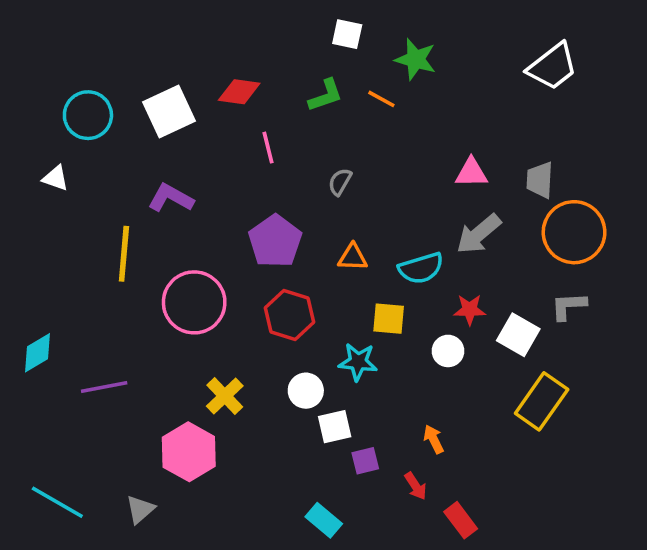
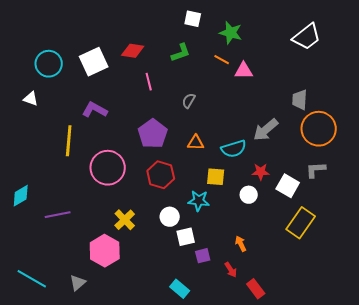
orange line: (381, 99) -> (222, 60), moved
pink triangle: (471, 173) -> (244, 71), moved

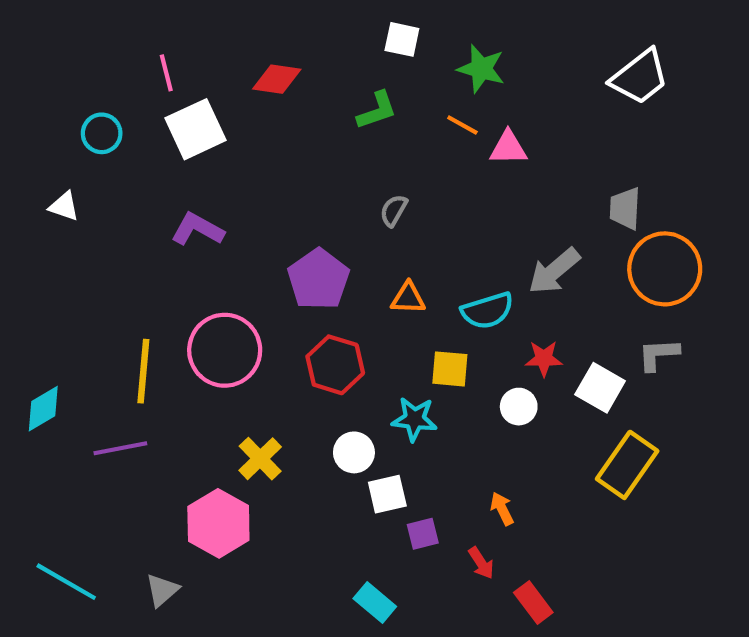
red diamond: (133, 51) -> (277, 79), moved
cyan circle: (49, 64) -> (102, 133), size x0.7
pink line: (149, 82) -> (166, 73), moved
yellow line: (69, 141) -> (143, 371), moved

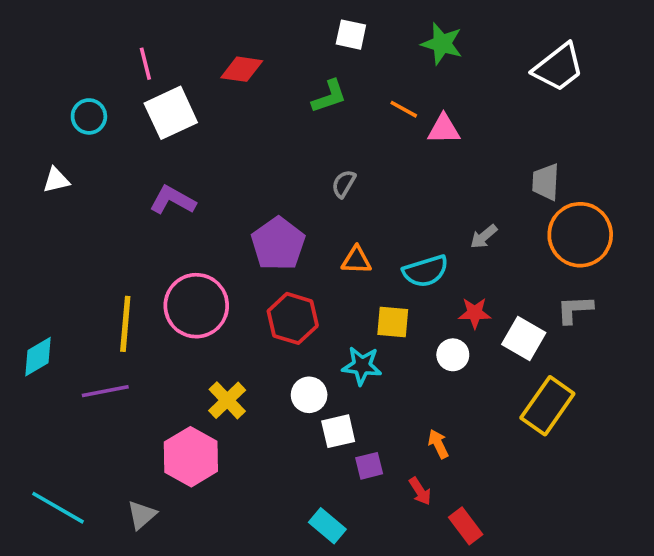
green star: (481, 69) -> (442, 44), moved
white triangle: (64, 206) -> (56, 180), turned -32
gray arrow: (554, 271) -> (484, 237), size x0.6

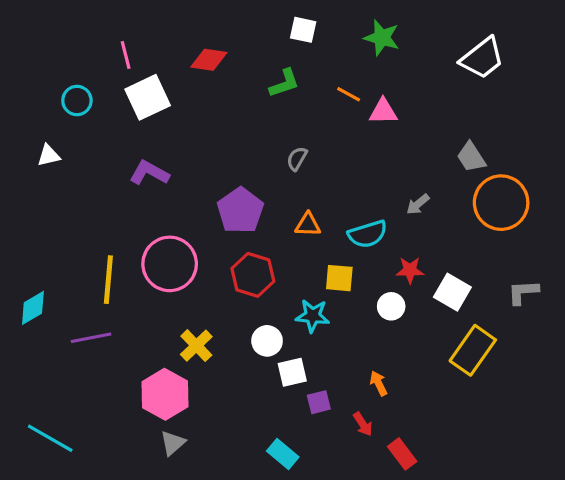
gray trapezoid: (546, 182) -> (471, 157), turned -36
gray L-shape: (575, 309) -> (523, 292), moved
gray triangle: (142, 515) -> (173, 443), moved

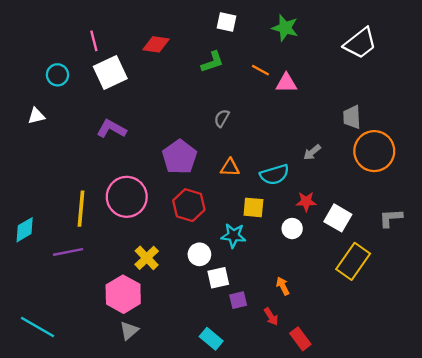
gray trapezoid: (471, 157) -> (352, 117), turned 30

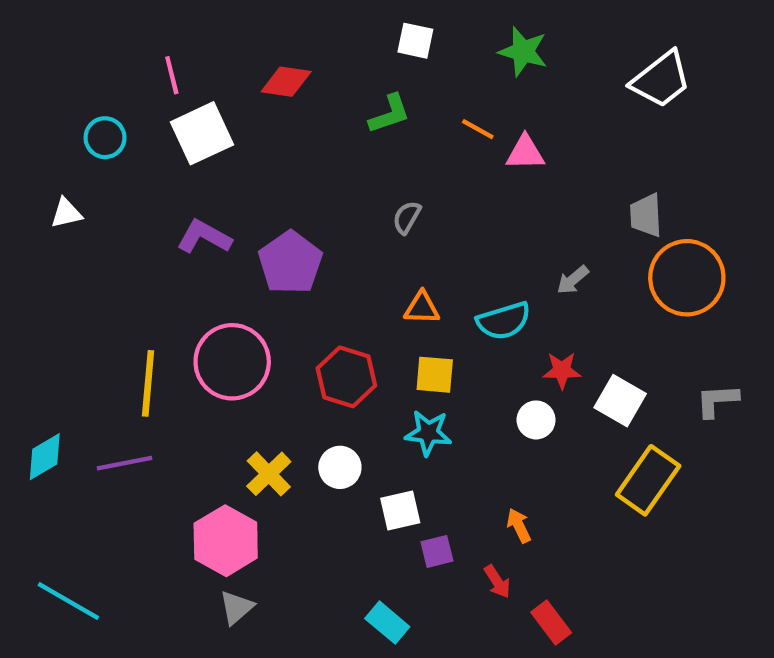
purple pentagon: (179, 157) -> (290, 263), moved
yellow square: (253, 207) -> (435, 375), moved
cyan diamond: (25, 230) -> (45, 457), moved
white circle: (199, 254) -> (340, 467), moved

